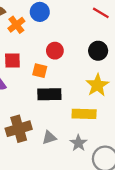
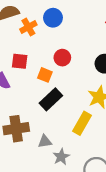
black rectangle: (49, 94) -> (51, 99), turned -50
yellow rectangle: (84, 114) -> (82, 123), turned -70
gray star: (78, 143) -> (61, 157), moved

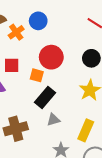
red circle: (62, 58) -> (51, 57), size x1.5
yellow rectangle: (82, 123) -> (86, 130), moved
gray triangle: (45, 141) -> (53, 120), moved

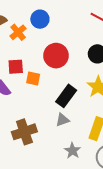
orange square: (37, 75) -> (33, 79), moved
black rectangle: (45, 98) -> (66, 96), moved

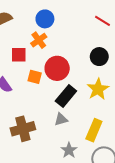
orange cross: (18, 32) -> (39, 40), moved
red circle: (56, 56) -> (57, 68), moved
red square: (16, 67) -> (19, 55), moved

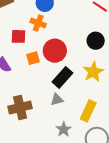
orange cross: (39, 40) -> (38, 23), turned -35
orange square: (35, 77) -> (33, 58), turned -32

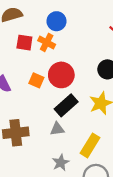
red square: (18, 36) -> (24, 43), moved
orange square: (33, 58) -> (36, 80), turned 32

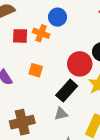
blue circle: (56, 21) -> (58, 17), moved
red circle: (61, 75) -> (80, 64), moved

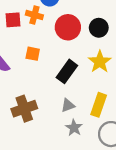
red circle: (80, 64) -> (68, 27), moved
gray triangle: (61, 114) -> (68, 105), moved

